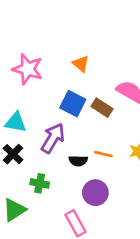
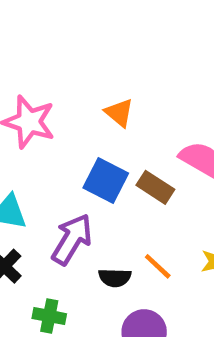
orange line: (103, 154) -> (158, 266), turned 30

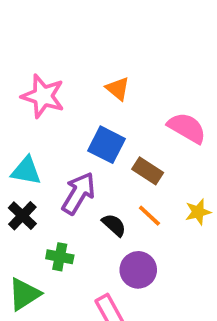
brown rectangle: (155, 187) -> (148, 171), moved
black semicircle: (115, 278) -> (114, 225), turned -140

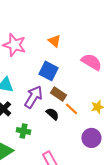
brown rectangle: (148, 171) -> (58, 94), moved
purple circle: (138, 270) -> (91, 138), moved

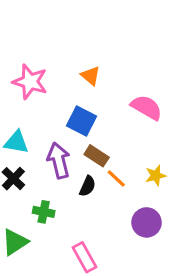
purple arrow: (33, 97) -> (59, 160), turned -45
black semicircle: (52, 114) -> (87, 186), turned 72

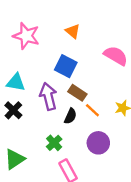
green cross: (44, 212) -> (54, 143), moved, turned 35
purple circle: (147, 222) -> (98, 143), moved

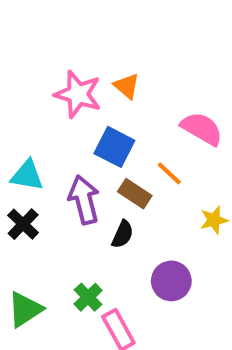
pink star: (26, 36) -> (78, 94), moved
orange line: (92, 110) -> (169, 173), moved
green cross: (54, 143) -> (88, 297), moved

